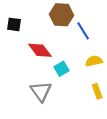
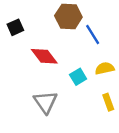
black square: (14, 24) -> (15, 27), turned -32
cyan square: (62, 69) -> (78, 77), moved

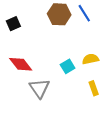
blue line: (93, 35) -> (84, 13), moved
red diamond: (44, 56) -> (21, 64), moved

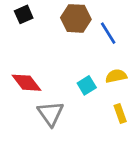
blue line: (84, 13) -> (108, 33), moved
black square: (13, 24) -> (24, 14), moved

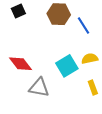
cyan square: (87, 85) -> (67, 66), size x1.5
gray triangle: (50, 113) -> (39, 87), turned -45

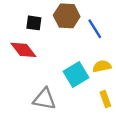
black square: (18, 11) -> (34, 23), moved, turned 32
red diamond: (20, 64) -> (23, 50), moved

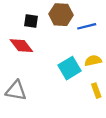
blue line: (95, 29) -> (87, 26), turned -72
gray triangle: (44, 99) -> (16, 91), moved

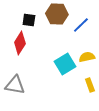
blue line: (87, 26) -> (81, 25), turned -30
red diamond: (21, 46) -> (20, 43), turned 70

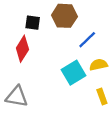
blue line: (81, 25) -> (87, 40), moved

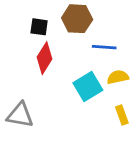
blue line: (87, 40) -> (104, 47), turned 48
red diamond: (22, 49) -> (44, 58), moved

